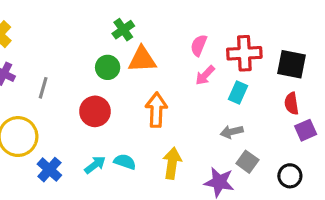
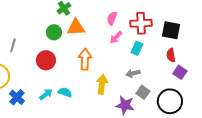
purple square: (306, 130) -> (180, 72), turned -32
yellow arrow: (172, 163) -> (102, 84), moved
black circle: (290, 176) -> (170, 101), size x1.6

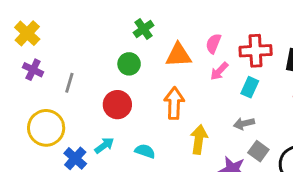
orange triangle: (76, 27) -> (178, 55), moved
cyan arrow: (46, 94) -> (104, 145), moved

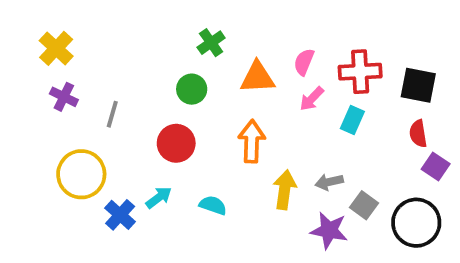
gray arrow: (244, 124) -> (329, 182), moved

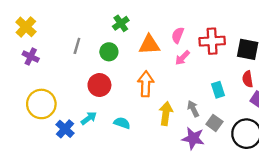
gray line: (112, 114) -> (77, 46), moved
cyan rectangle: (352, 120) -> (218, 90), moved, turned -42
gray arrow: (329, 182) -> (193, 109), turned 77

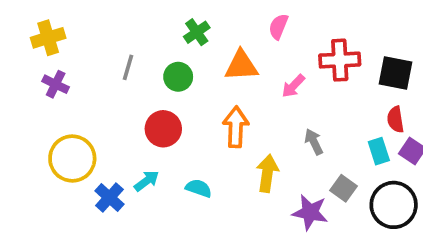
yellow cross: (26, 27) -> (48, 38), turned 30
pink semicircle: (178, 35) -> (278, 27), moved
cyan rectangle: (218, 90) -> (379, 151), moved
gray arrow: (193, 109) -> (314, 142), moved

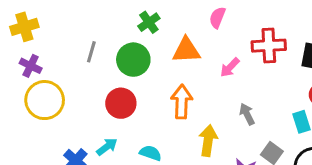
green circle: (178, 77) -> (133, 60), size x1.4
yellow circle: (72, 158) -> (45, 100), moved

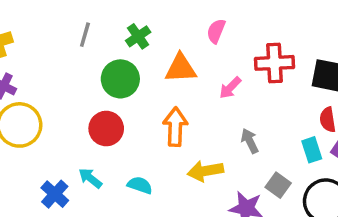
gray line: (91, 52) -> (85, 35), moved
yellow arrow: (208, 141) -> (205, 171), turned -108
cyan arrow: (107, 147) -> (90, 178), turned -105

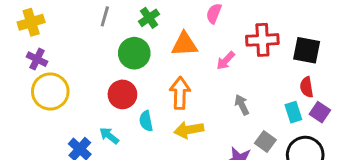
yellow arrow: (205, 171) -> (189, 130), moved
cyan semicircle: (140, 185) -> (146, 121), moved, turned -120

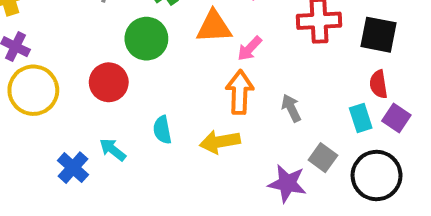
pink arrow: (226, 61) -> (250, 49), moved
orange arrow: (180, 93) -> (240, 92), moved
red circle: (122, 94) -> (109, 82), moved

